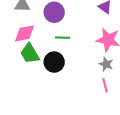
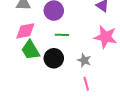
gray star: (106, 64) -> (84, 60), moved
pink line: (105, 85) -> (86, 84), moved

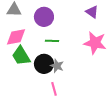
gray star: (84, 60) -> (57, 66), moved
pink line: (86, 84) -> (54, 89), moved

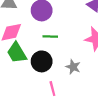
gray star: (57, 66) -> (73, 67), moved

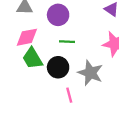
gray star: (73, 67) -> (90, 73), size x1.6

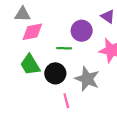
purple circle: (58, 15) -> (82, 31), moved
pink diamond: (27, 37) -> (32, 32), moved

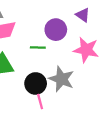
black circle: (55, 73) -> (36, 83), moved

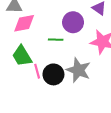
pink line: (40, 101) -> (37, 71), moved

